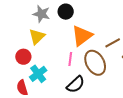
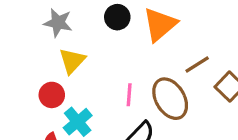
gray star: (41, 14) -> (58, 23), moved
orange triangle: (82, 36) -> (160, 24), moved

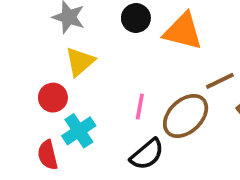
orange triangle: (160, 24) -> (183, 31), turned 48
brown ellipse: (170, 99) -> (186, 116), turned 72

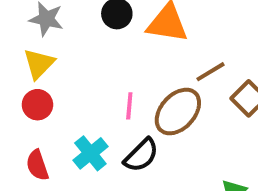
yellow triangle: (80, 62) -> (39, 64), moved
cyan cross: (79, 131) -> (90, 153), moved

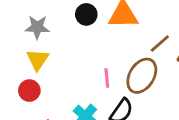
red circle: (37, 105) -> (29, 91), moved

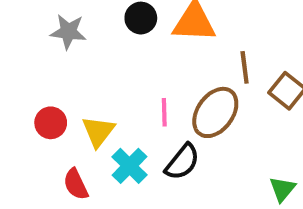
brown line: (160, 43) -> (245, 67), turned -60
yellow triangle: (38, 60) -> (98, 131), moved

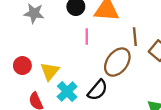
pink line: (164, 112) -> (87, 37), moved

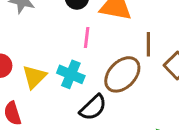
cyan cross: (67, 92) -> (71, 74), moved, turned -30

